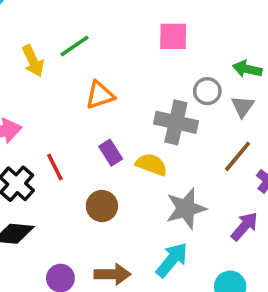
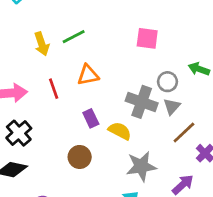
gray triangle: (243, 106) -> (172, 107), moved
red line: (55, 167) -> (54, 89), moved

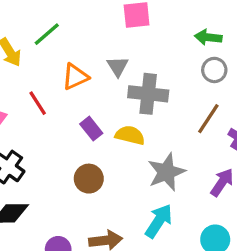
gray circle: (167, 82) -> (214, 70), moved
gray triangle: (172, 107) -> (118, 66), moved

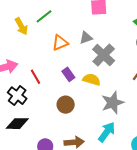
gray triangle: (118, 66) -> (86, 38), turned 40
gray cross: (148, 94) -> (104, 55), turned 35
red line: (38, 103) -> (35, 77), moved

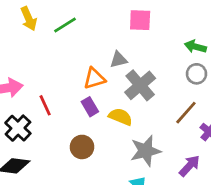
yellow arrow: (21, 26) -> (29, 19), moved
orange triangle: (60, 43) -> (94, 78), moved

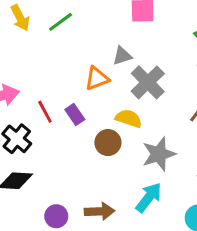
purple rectangle: (90, 107) -> (75, 114), moved
brown circle: (82, 147) -> (108, 143), moved

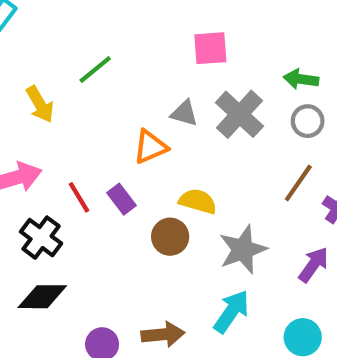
yellow arrow: (20, 18) -> (40, 104), moved
gray triangle: (122, 56) -> (184, 113), turned 36
gray cross: (148, 82) -> (239, 114), moved

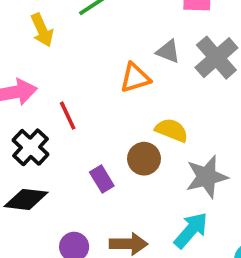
purple rectangle: (121, 199) -> (102, 179), moved

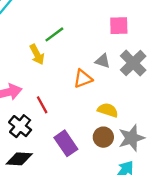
yellow arrow: (42, 30) -> (37, 54), moved
brown circle: (144, 159) -> (103, 137), moved
purple rectangle: (102, 179) -> (66, 143), size x1.5

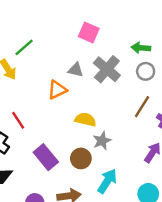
pink square: (119, 26) -> (89, 33), turned 30
brown circle: (103, 137) -> (81, 158), moved
gray star: (131, 138) -> (102, 141), moved, size x0.7

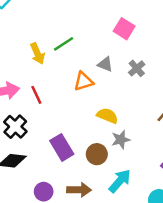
green line: (24, 47) -> (64, 44), moved
gray cross: (107, 69) -> (137, 68), size x0.6
red line: (18, 120) -> (36, 95), moved

